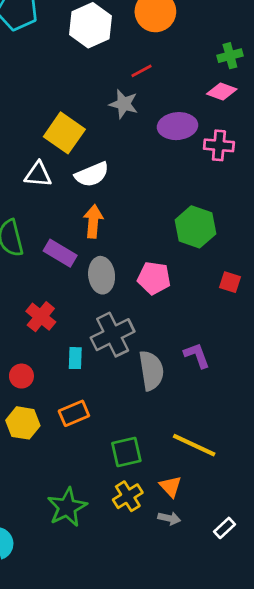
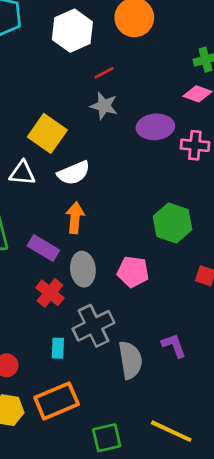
red line: (142, 71) -> (104, 73), moved
red cross: (41, 317) -> (50, 293), moved
orange rectangle: (74, 413) -> (57, 401), size x1.5

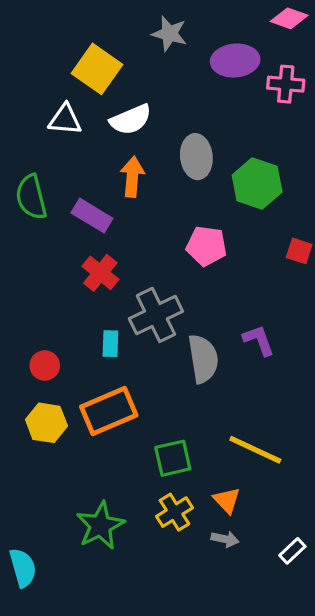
gray ellipse: (83, 269) -> (196, 157), moved

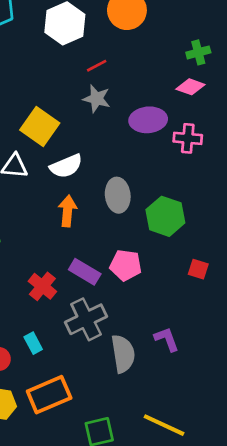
purple rectangle: (92, 216) -> (85, 272), moved
cyan rectangle: (110, 344) -> (33, 343), moved, turned -30

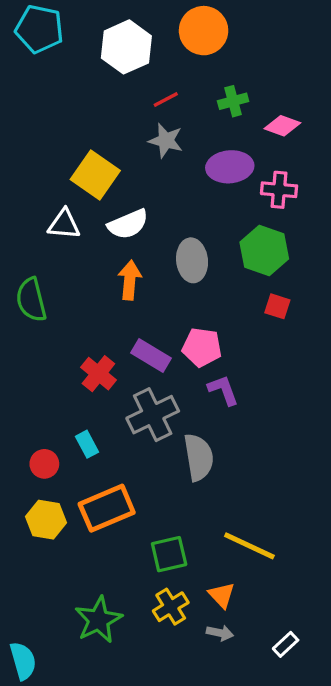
green cross: (198, 52) -> (233, 101), moved
green hexagon: (165, 216) -> (264, 251), moved
red square: (198, 269) -> (277, 306), moved
purple L-shape: (167, 339) -> (223, 390), moved

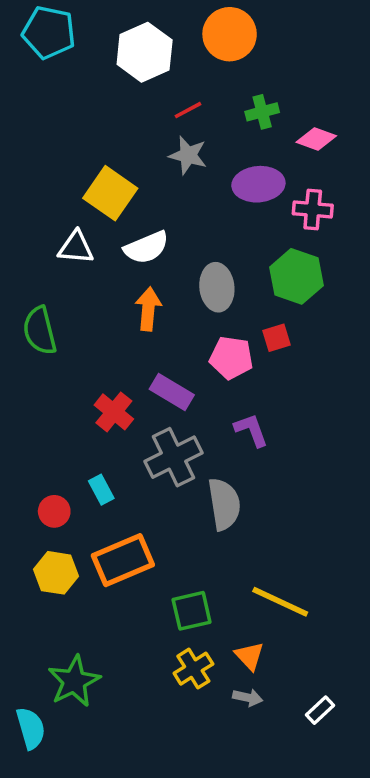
red square: (277, 306) -> (277, 338), moved, turned -35
pink pentagon: (202, 347) -> (231, 358), moved
green star: (98, 620) -> (74, 681), moved

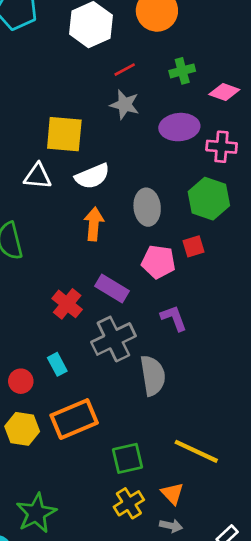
yellow square: (110, 193) -> (64, 134), turned -30

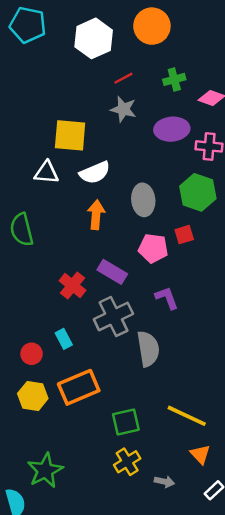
orange triangle: (172, 493) -> (200, 454), moved

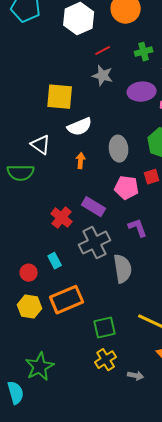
white triangle: (46, 173) -> (41, 145), moved, turned 30
orange arrow: (96, 215) -> (81, 161), size x0.7
green semicircle: (22, 230) -> (21, 173), turned -76

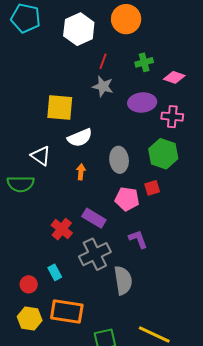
red line: (103, 51) -> (103, 61), turned -42
orange rectangle: (67, 300) -> (67, 311), turned 32

